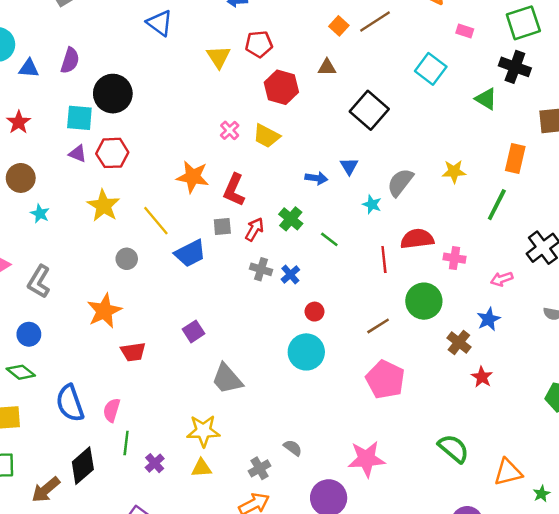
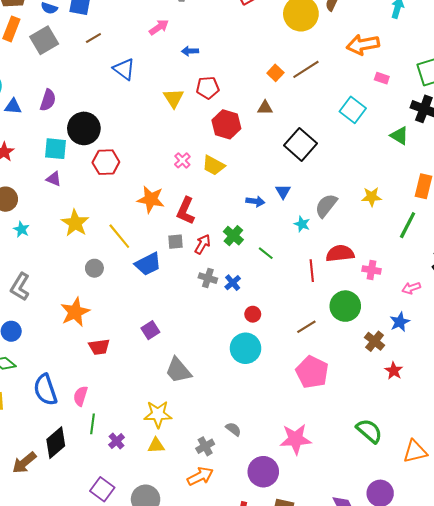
red hexagon: (112, 153) -> (106, 162), moved

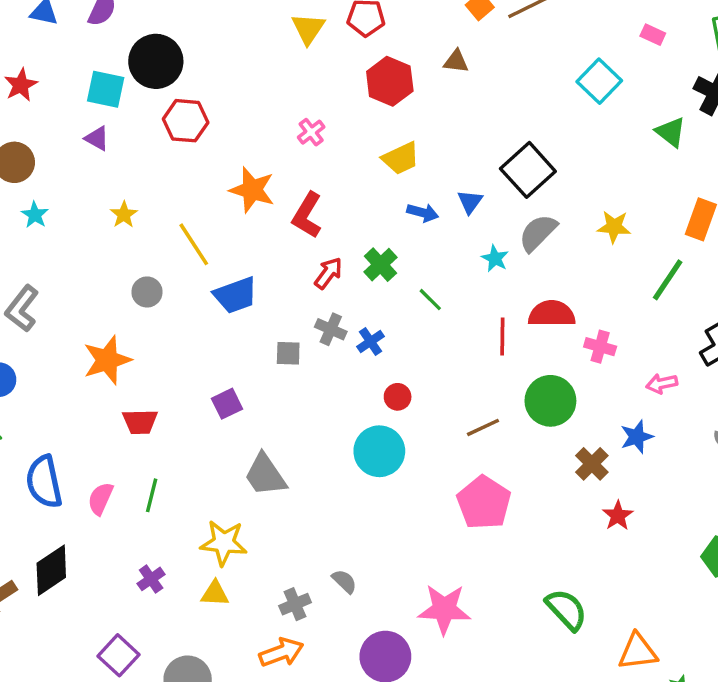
black square: (300, 144) -> (528, 170), moved
yellow trapezoid: (213, 165) -> (401, 158), moved, turned -60
yellow star: (75, 223) -> (124, 215), size x0.6
gray square: (175, 242) -> (288, 353), moved
green line: (92, 424) -> (152, 495), moved

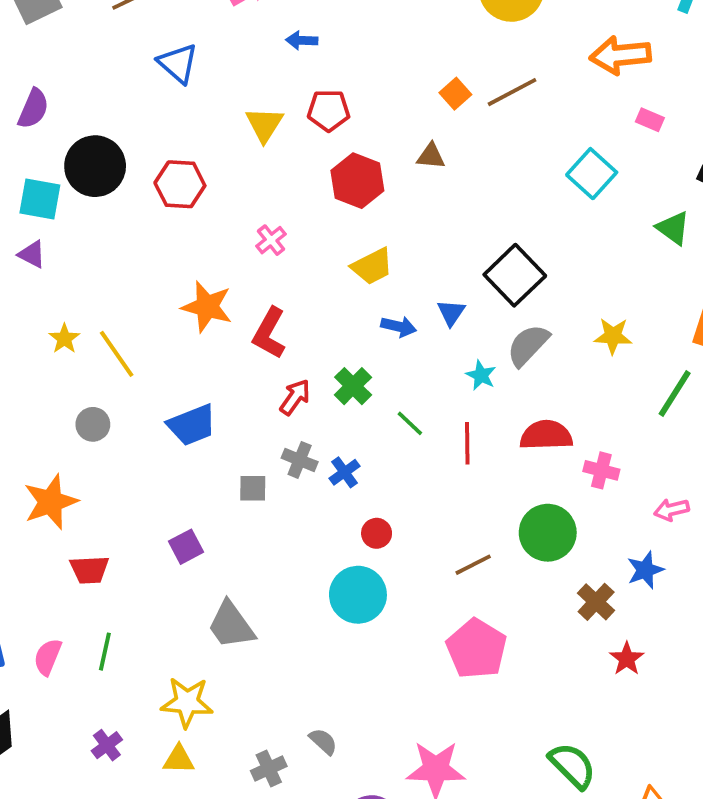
red hexagon: (186, 121) -> (180, 184), moved
yellow line: (194, 244) -> (117, 354), moved
red line: (502, 337) -> (467, 443), moved

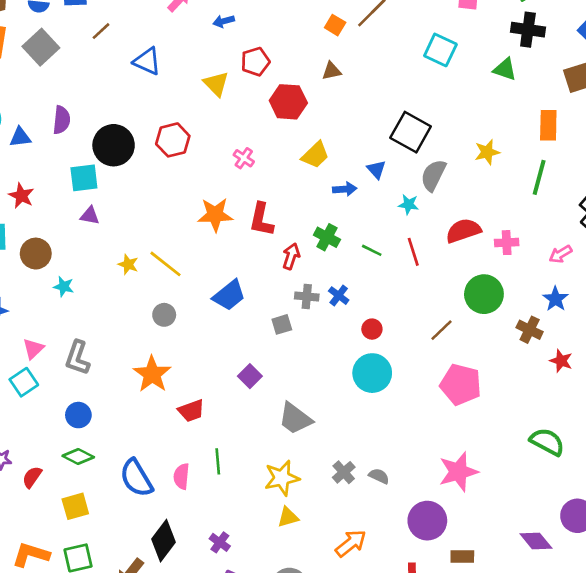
purple cross: (107, 745) -> (220, 542), moved
gray cross: (269, 768) -> (344, 472), moved

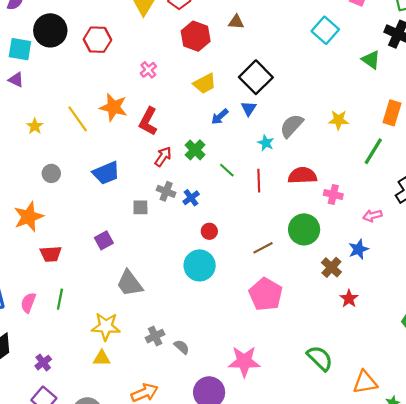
black square: (411, 132) -> (256, 77), moved
blue arrow: (345, 189) -> (220, 117), turned 126
yellow line: (166, 264) -> (78, 119), moved

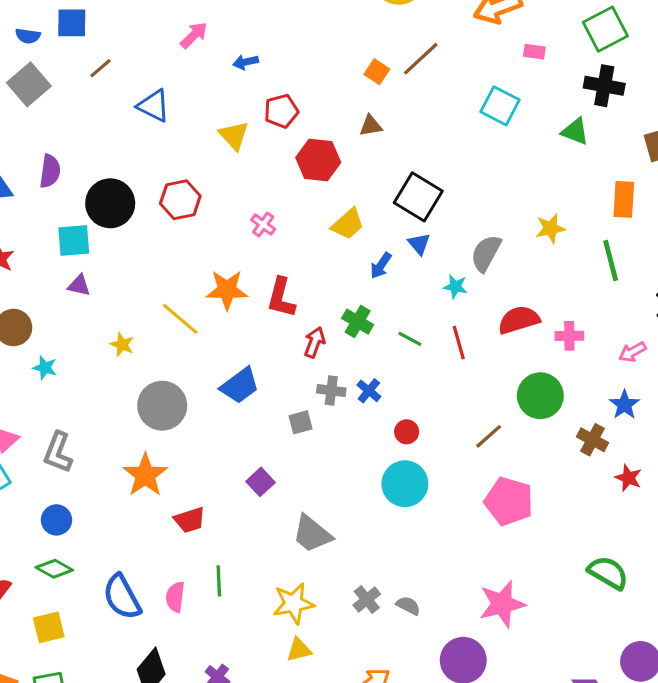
green line: (373, 151) -> (611, 261), turned -32
gray circle: (51, 173) -> (162, 406), size x1.8

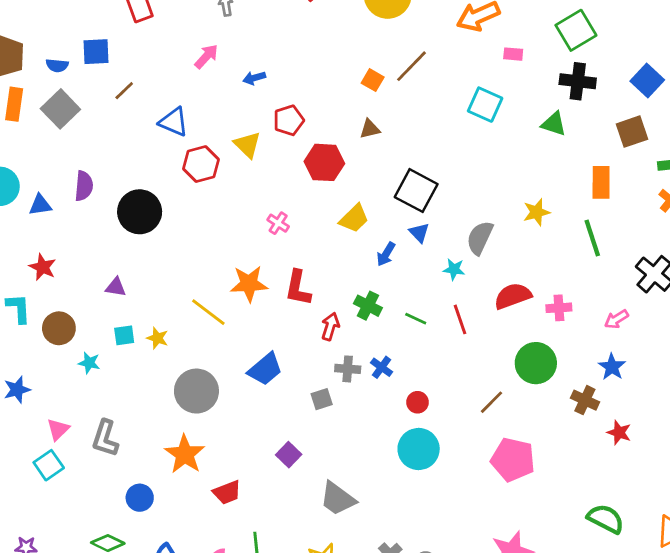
red hexagon: (180, 200) -> (201, 164), moved
cyan square: (74, 240) -> (124, 335), moved, size x0.7
blue circle: (56, 520) -> (140, 498), moved

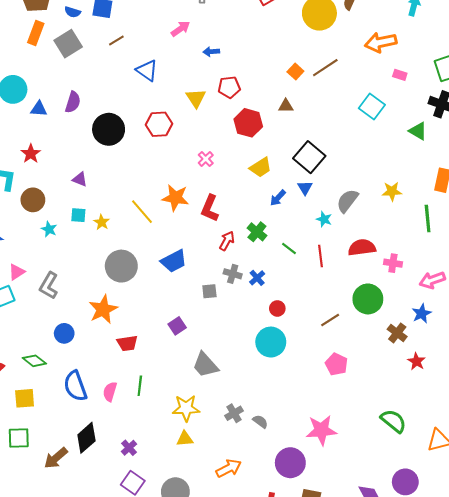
red hexagon: (201, 164) -> (159, 124), moved
pink arrow: (616, 319) -> (432, 280), size x1.4
pink pentagon: (513, 460) -> (336, 364), size x0.7

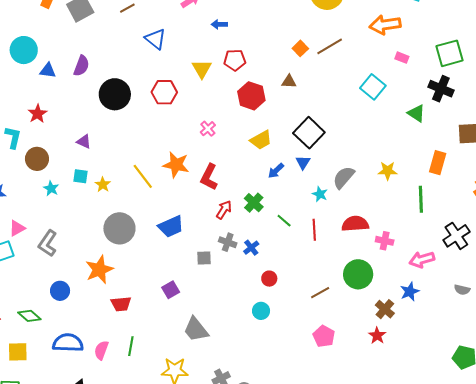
cyan circle: (271, 342) -> (261, 311), size x0.6
red star: (416, 361) -> (377, 336), moved
blue semicircle: (75, 386) -> (68, 343), turned 108

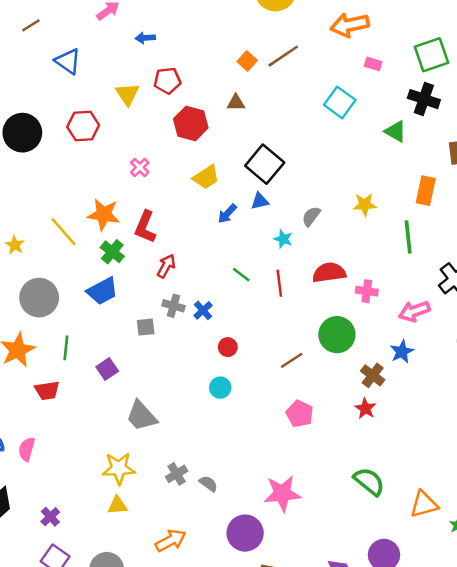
blue triangle: (303, 162) -> (260, 201), turned 49
gray semicircle: (344, 177) -> (311, 216), size x0.7
green cross: (254, 203) -> (112, 252), moved
green line: (131, 346) -> (66, 348), moved

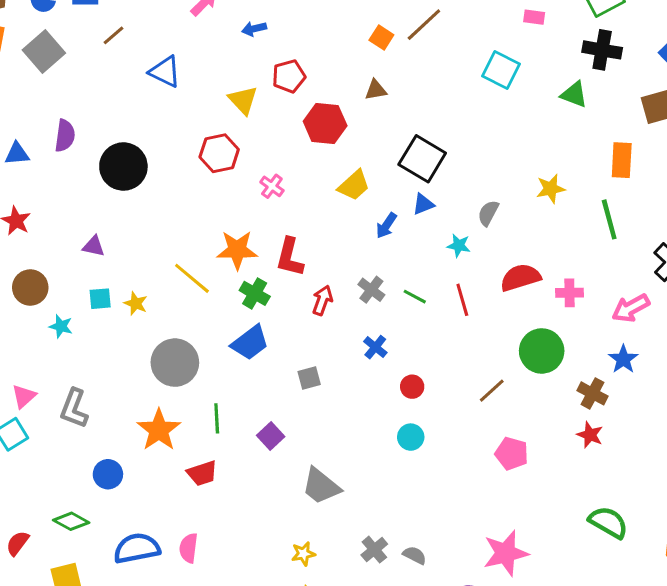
red hexagon: (83, 126) -> (219, 153), moved
gray cross: (174, 306) -> (371, 290), moved, turned 30
yellow star: (119, 468) -> (303, 554), size x0.6

